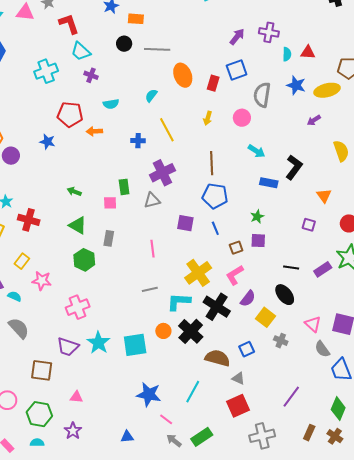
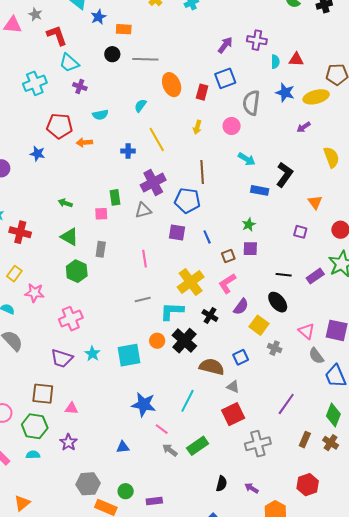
blue pentagon: (215, 196) -> (187, 201), moved
black cross: (217, 307) -> (210, 315), size x0.6
cyan star: (98, 343) -> (92, 354), size x0.7
brown square: (42, 370) -> (43, 394), moved

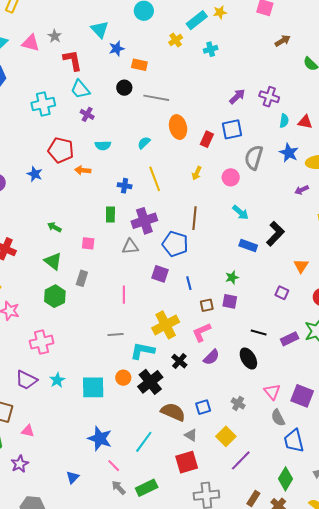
green rectangle: (115, 197) -> (110, 215), moved
yellow square: (259, 325) -> (226, 436), moved
blue triangle: (123, 447) -> (73, 477), turned -48

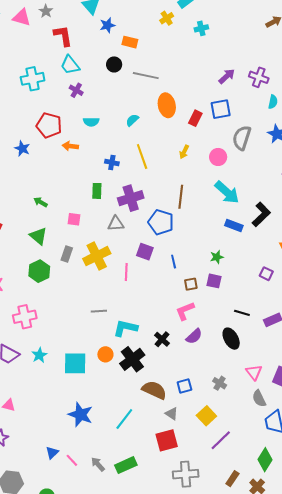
cyan arrow: (240, 212) -> (227, 192), size x1.5
pink line: (124, 295) -> (126, 272), moved
yellow cross: (166, 325) -> (97, 256), moved
pink line: (114, 466) -> (72, 460), moved

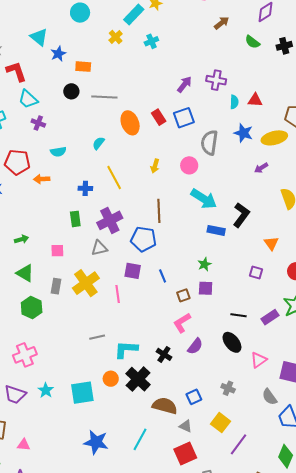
red rectangle: (195, 118) -> (159, 117), moved, turned -49
green arrow: (40, 202) -> (22, 239), turned 144
pink triangle: (254, 372) -> (259, 360), moved, turned 42

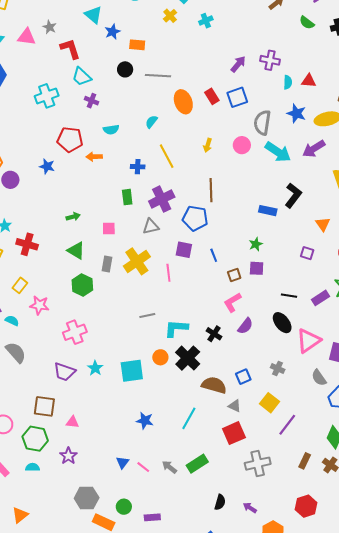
purple arrow: (261, 168) -> (314, 149), size x1.6
cyan arrow: (204, 199) -> (278, 152), moved
pink triangle: (259, 360) -> (308, 341), size x1.5
blue star: (96, 442) -> (145, 421), size x0.7

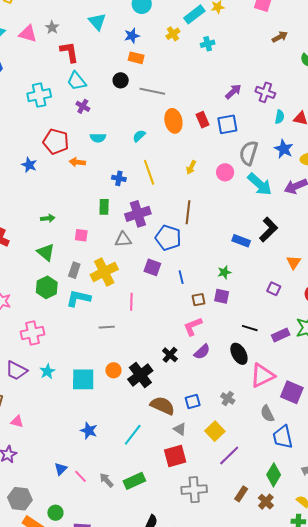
blue star: (113, 32) -> (132, 36), moved
pink line: (168, 273) -> (131, 302), moved
cyan L-shape: (176, 328) -> (78, 298), moved

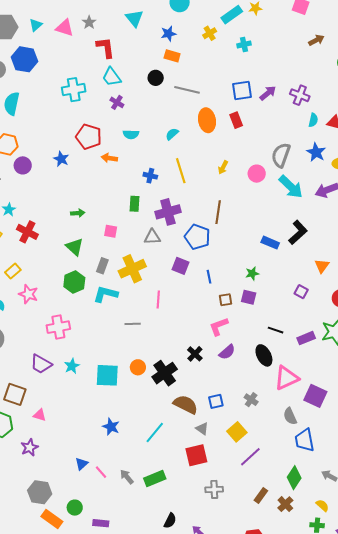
blue square: (227, 124) -> (242, 90), moved
gray cross: (194, 490) -> (214, 489), size x0.7

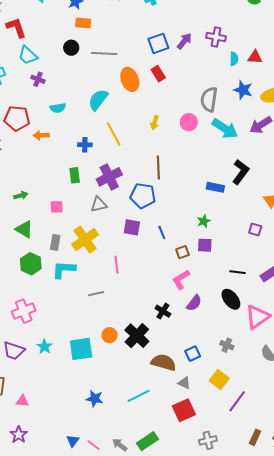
cyan semicircle: (172, 134) -> (98, 100), size x1.6
cyan line: (155, 433) -> (139, 396), turned 35

